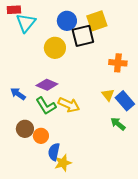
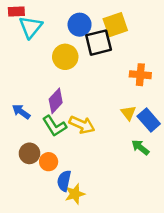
purple diamond: (47, 85) -> (56, 101), turned -70

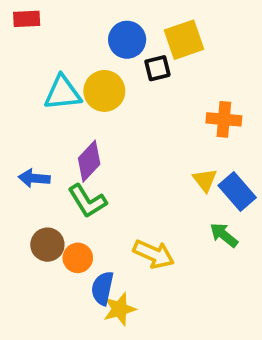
cyan triangle: (31, 27) -> (63, 93), moved, turned 45
black square: (99, 43) -> (157, 68), size x0.6
blue arrow: (21, 112) -> (34, 178), turned -30
yellow arrow: (82, 125) -> (154, 254), moved

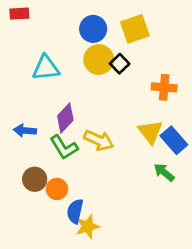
black square: (157, 68) -> (120, 64), moved, turned -30
yellow circle: (104, 91) -> (99, 60), moved
yellow triangle: (205, 180) -> (150, 132), size x1.4
yellow arrow: (154, 254) -> (99, 140), moved

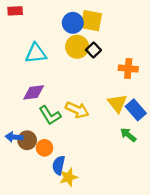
yellow square: (135, 29) -> (91, 21), moved, turned 30
purple diamond: (65, 118) -> (34, 92), moved, turned 40
blue arrow: (25, 131) -> (14, 137), moved

